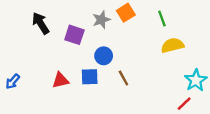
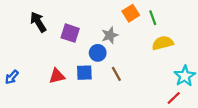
orange square: (126, 13) -> (131, 13), moved
gray star: (101, 20) -> (110, 35), moved

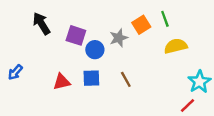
orange square: (131, 13) -> (141, 25), moved
blue circle: (98, 53) -> (95, 50), moved
blue arrow: (12, 77) -> (15, 72), moved

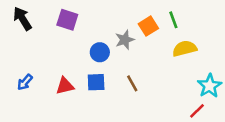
black arrow: (41, 24) -> (22, 19), moved
purple square: (76, 35) -> (67, 20), moved
blue arrow: (15, 72) -> (25, 82), moved

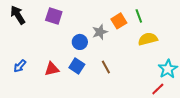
blue square: (96, 82) -> (77, 66), turned 35

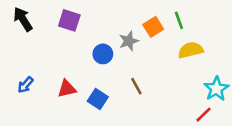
blue square: (77, 66) -> (98, 99), moved

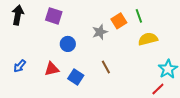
black arrow: (23, 19) -> (18, 15), turned 42
blue circle: (103, 54) -> (68, 44), moved

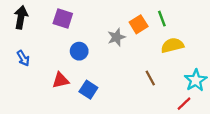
blue arrow: (20, 66) -> (23, 58), moved, turned -72
brown line: (106, 67) -> (150, 78), moved

